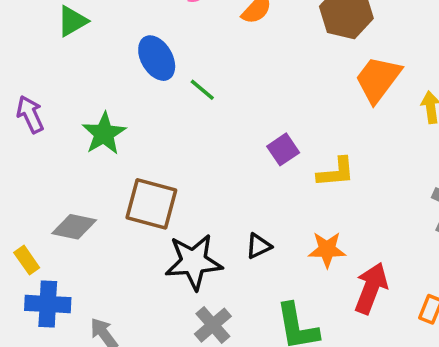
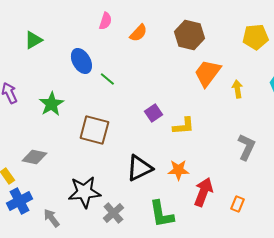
brown square: (151, 204) -> (94, 130), moved
black triangle: (259, 246) -> (139, 168), size x1.8
black star: (194, 262) -> (84, 192), moved
blue cross: (48, 304) -> (19, 201), turned -30

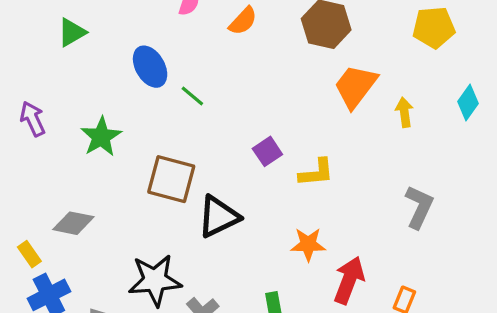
black triangle: (139, 168) -> (219, 217), moved

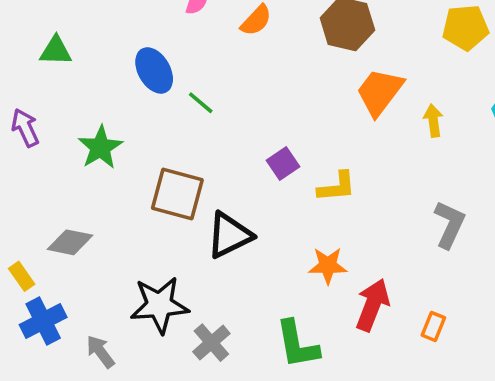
green triangle: (72, 32) -> (56, 51), moved, turned 32

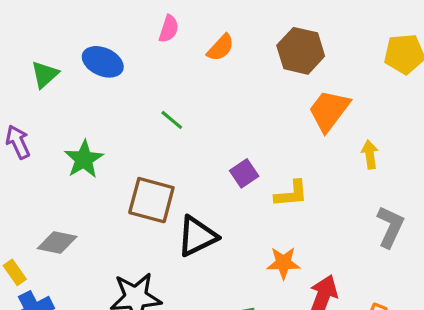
green triangle: (56, 51) -> (45, 74), turned -44
blue ellipse: (154, 70) -> (103, 62), moved, turned -36
yellow arrow: (433, 121) -> (370, 155), moved

